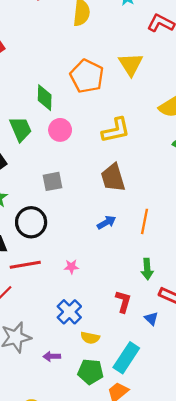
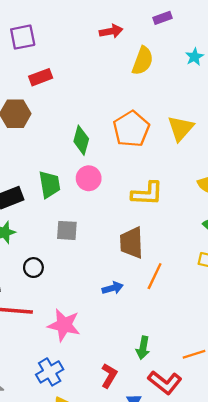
green trapezoid: (21, 129) -> (49, 184), moved
orange line: (144, 221) -> (155, 276), moved
black circle: (31, 222) -> (33, 268), size x0.6
pink star: (71, 267) -> (64, 325), size x2.0

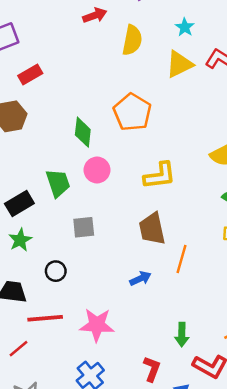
yellow triangle: (181, 128) -> (179, 64), moved, turned 32

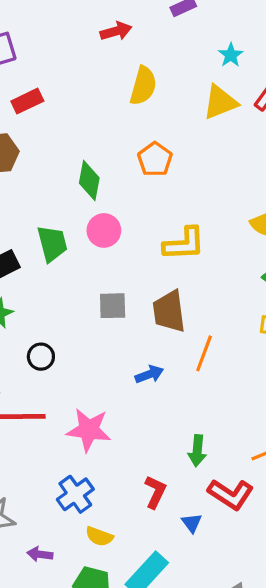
yellow semicircle: (132, 40) -> (143, 86), moved
orange pentagon: (132, 112) -> (155, 159), size x0.7
gray square: (84, 227) -> (113, 306), moved

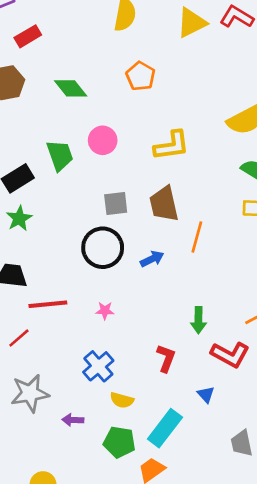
green diamond: (89, 180) -> (71, 88), moved, turned -44
black circle: (41, 357) -> (103, 248), moved, size x1.8
pink star: (89, 430) -> (105, 311), size x0.5
blue triangle: (192, 523) -> (206, 395), moved

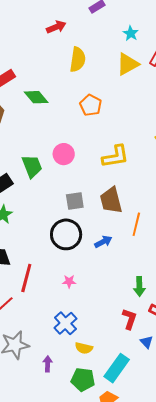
green diamond: (71, 88) -> (36, 97), moved
red line: (48, 304) -> (26, 278), turned -68
red L-shape: (166, 358) -> (129, 319), moved
purple arrow: (73, 420) -> (48, 364), turned 91

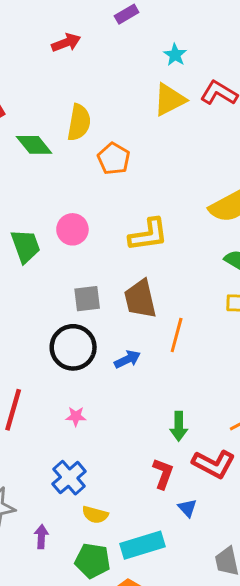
yellow semicircle: (78, 60) -> (79, 122), moved
cyan rectangle: (117, 368) -> (143, 545), turned 36

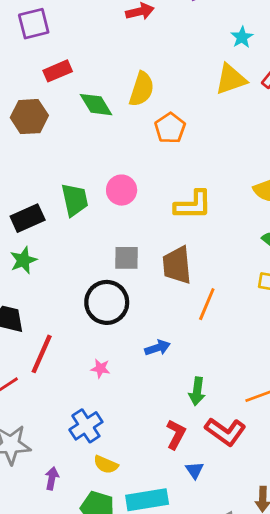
blue arrow: (127, 359) -> (157, 348), moved

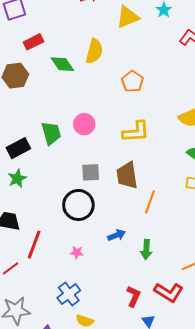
yellow triangle: (231, 79) -> (128, 17), moved
orange pentagon: (170, 128) -> (132, 81), moved
green arrow: (197, 391) -> (146, 250), moved

